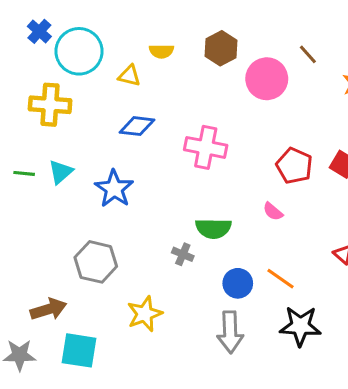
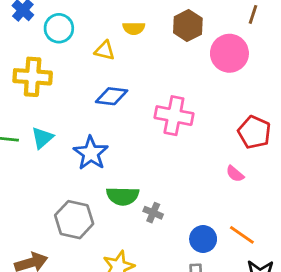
cyan circle: (79, 51) -> (59, 28), size x0.7
brown line: (308, 54) -> (253, 14), moved, turned 60
green semicircle: (213, 228) -> (123, 196), moved

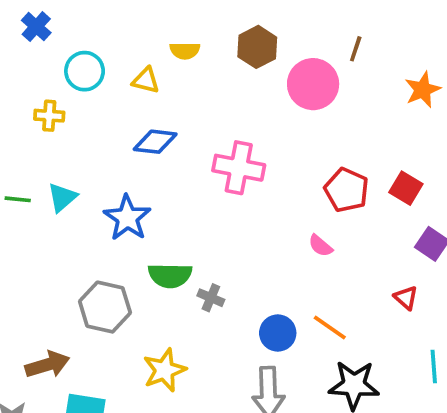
brown line: (253, 14) -> (356, 49), moved
cyan circle: (59, 28) -> (85, 71), moved
yellow cross: (33, 77) -> (49, 116), size x0.6

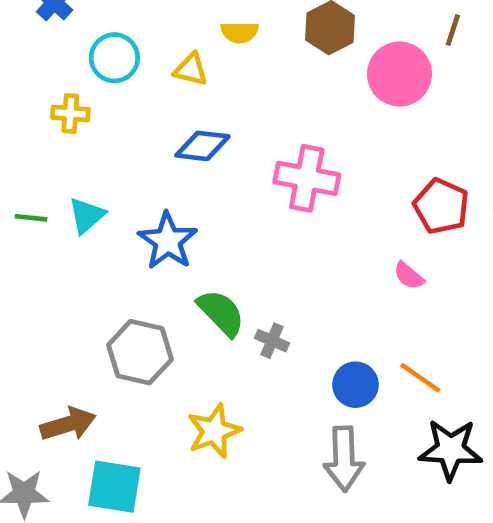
green semicircle: (170, 275) -> (221, 313), turned -135

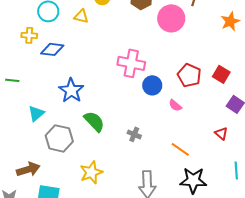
blue diamond: (202, 146) -> (52, 49), moved
cyan triangle: (87, 215) -> (36, 113), moved
gray cross: (272, 341) -> (134, 134), moved
blue circle: (355, 385) -> (152, 85), moved

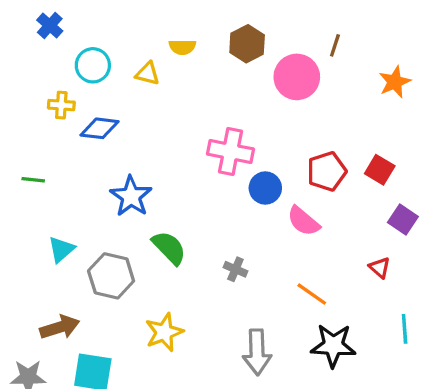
red pentagon: (189, 75) -> (327, 171), turned 30
pink semicircle: (175, 105) -> (303, 221), size x1.5
cyan triangle: (36, 113) -> (61, 249), moved

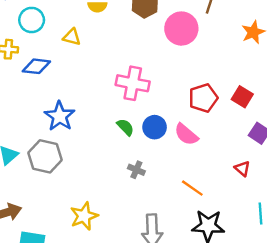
yellow triangle: (148, 74) -> (72, 37), moved
blue circle: (265, 188) -> (155, 127), moved
green semicircle: (169, 248) -> (125, 127), moved, size x0.7
gray hexagon: (111, 276) -> (45, 156), moved

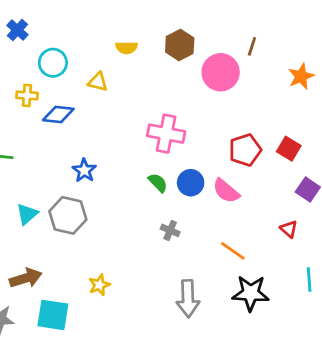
blue star: (60, 116) -> (84, 170), size x0.7
yellow star: (84, 216) -> (99, 285), moved, size x0.7

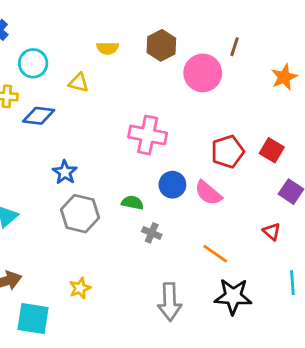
green semicircle: (158, 183) -> (132, 203), moved, turned -35
gray hexagon: (68, 215) -> (80, 214), moved

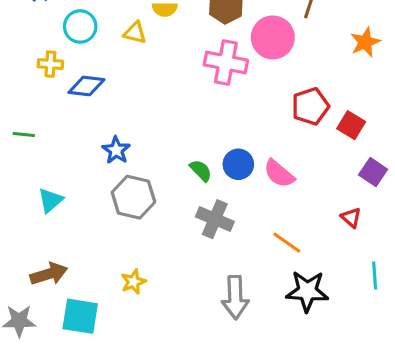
yellow triangle: (79, 83) -> (135, 33), moved
pink cross: (148, 135) -> (226, 62), moved
red pentagon: (228, 152) -> (310, 106), moved
green semicircle: (132, 203) -> (201, 171), moved, turned 35
gray cross: (152, 233) -> (215, 219), size x1.6

